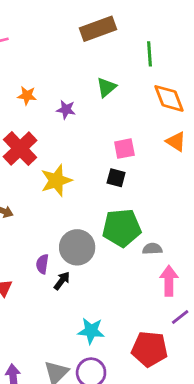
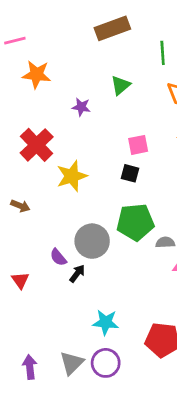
orange star: (27, 96) -> (37, 74), moved, size x1.5
purple semicircle: (42, 264) -> (58, 257), turned -48

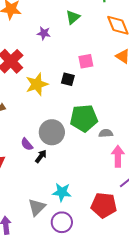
black square: (130, 173) -> (68, 79), moved
gray triangle: (72, 363) -> (37, 207), moved

